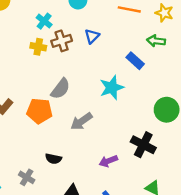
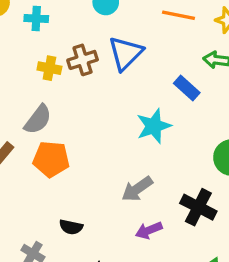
cyan cross: (44, 21) -> (36, 19), moved, turned -35
blue triangle: (92, 36) -> (126, 53), size x1.6
gray semicircle: (60, 89) -> (38, 119), moved
gray arrow: (81, 121) -> (137, 189), moved

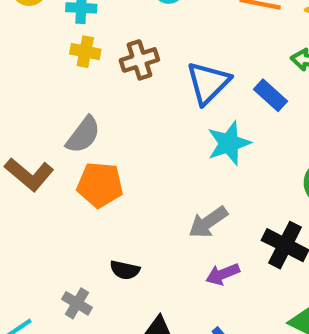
blue triangle: (126, 53) -> (208, 83), moved
yellow cross: (49, 68) -> (85, 52), moved

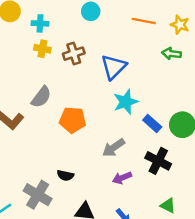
blue rectangle: (270, 95) -> (152, 124), moved
orange pentagon: (100, 185) -> (73, 120), moved
gray cross: (77, 303) -> (38, 195), size x1.6

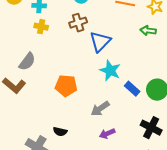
brown cross: (74, 54) -> (78, 23), moved
gray semicircle: (41, 97) -> (27, 62), moved
cyan star: (126, 102) -> (110, 71), turned -30
black cross: (158, 161) -> (151, 128), moved

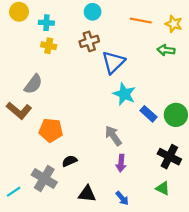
orange pentagon: (66, 86) -> (51, 130), moved
gray arrow: (100, 109) -> (113, 136), turned 90
black semicircle: (60, 132) -> (69, 161), turned 144
purple arrow: (107, 134) -> (121, 163), turned -63

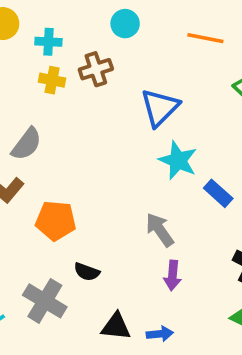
brown cross: (89, 41) -> (96, 69), moved
black semicircle: (69, 161) -> (87, 272), turned -136
blue arrow: (122, 198) -> (160, 334), moved, turned -56

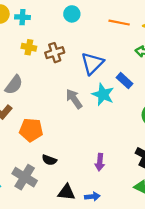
cyan cross: (48, 42) -> (22, 17), moved
brown cross: (96, 69) -> (55, 53), moved
blue rectangle: (218, 193) -> (124, 81), moved
gray arrow: (160, 230) -> (74, 99), moved

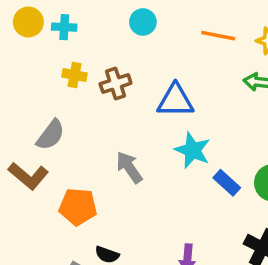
blue triangle: (92, 63) -> (175, 101), turned 45
blue rectangle: (124, 81) -> (227, 183), moved
gray arrow: (74, 99) -> (129, 167), moved

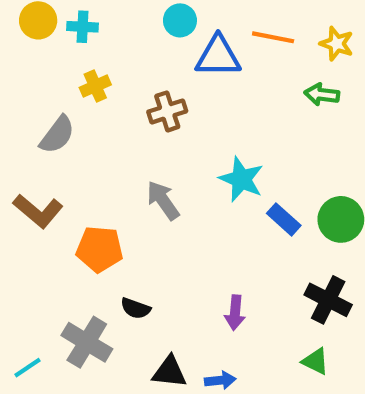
yellow cross: (75, 75) -> (95, 86), turned -35
brown cross: (116, 84) -> (167, 111), moved
blue triangle: (175, 101) -> (218, 56), moved
gray semicircle: (51, 135) -> (57, 135), moved

